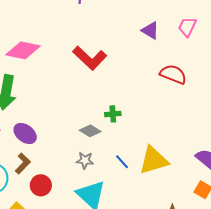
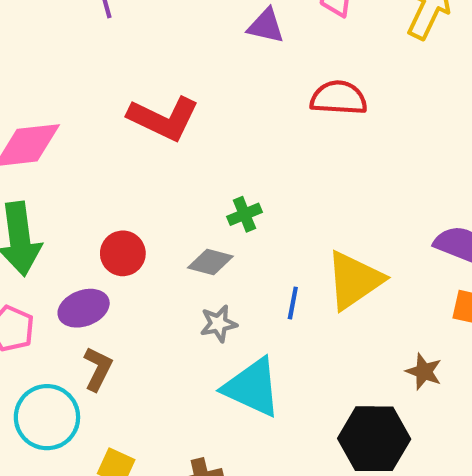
purple ellipse: (25, 133) -> (84, 308), turned -40
blue line: (122, 162) -> (293, 303), turned 70
red circle: (41, 185) -> (123, 253), moved

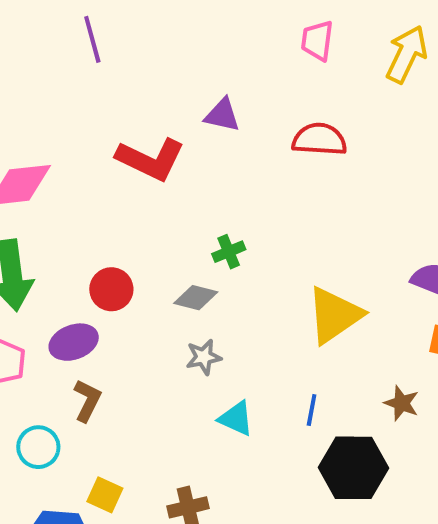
purple triangle: (266, 26) -> (222, 115), moved
blue line: (293, 303) -> (312, 410), moved
cyan triangle: (252, 387) -> (236, 418), size x0.6
cyan circle: (47, 417) -> (38, 447), size x0.7

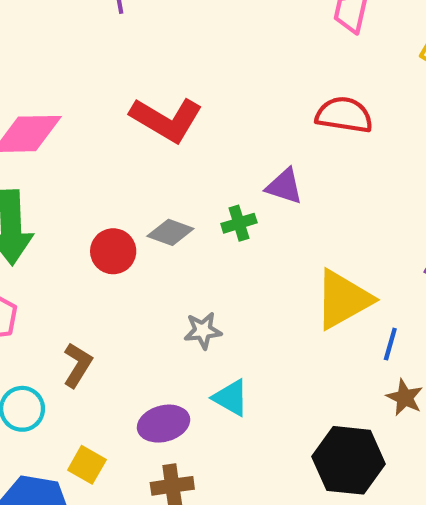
purple triangle: (222, 115) -> (284, 186), moved
gray diamond: (196, 298) -> (170, 232), moved
purple ellipse: (74, 342) -> (164, 424), moved
blue line: (312, 410) -> (390, 344), moved

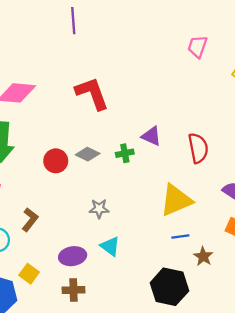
red semicircle: (344, 115) -> (198, 148), moved, turned 64
red L-shape: (166, 120) -> (92, 93), turned -147
blue line: (390, 344) -> (180, 236), moved, turned 60

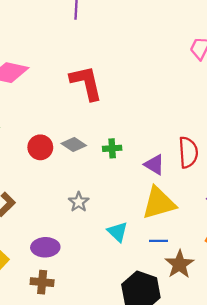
purple triangle: (151, 136) -> (154, 165), moved
gray star: (99, 209) -> (79, 202), turned 30
cyan triangle: (110, 246) -> (117, 232), moved
brown star: (203, 256) -> (179, 264), size x1.4

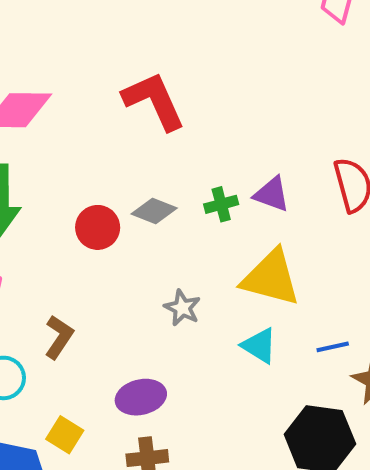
purple triangle: (154, 165) -> (272, 194), moved
yellow triangle: (159, 203) -> (271, 278), moved, turned 42

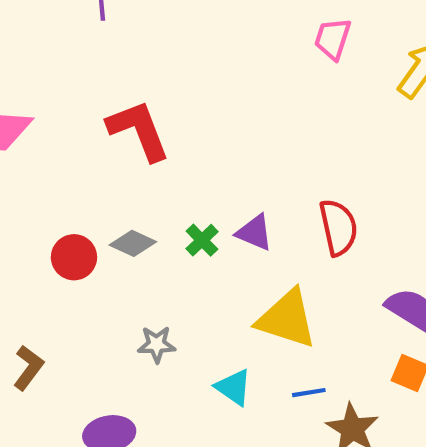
green cross: (221, 204) -> (202, 240), turned -32
yellow triangle: (271, 278) -> (287, 319), moved
gray star: (182, 308) -> (157, 344), turned -30

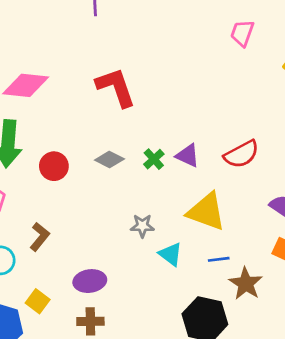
red semicircle: (338, 227) -> (242, 154), turned 72
red circle: (74, 257) -> (54, 166), moved
gray star: (157, 344) -> (142, 226), moved

